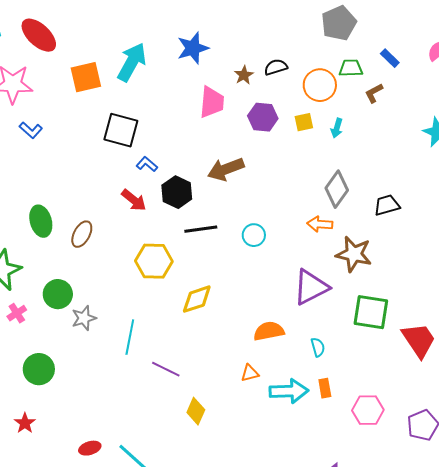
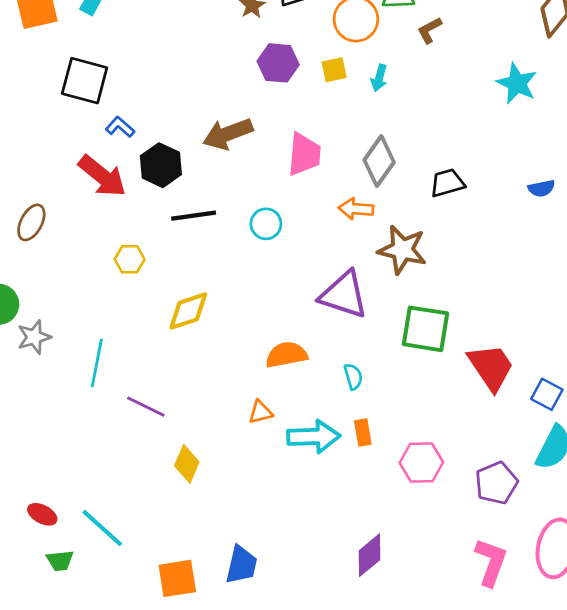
pink trapezoid: (212, 102) -> (304, 154), moved
red arrow: (134, 200) -> (102, 176), size x1.4
yellow hexagon: (154, 261) -> (130, 259), size x0.6
purple triangle: (311, 287) -> (344, 295), turned 45
red ellipse: (90, 448) -> (42, 514), turned 45

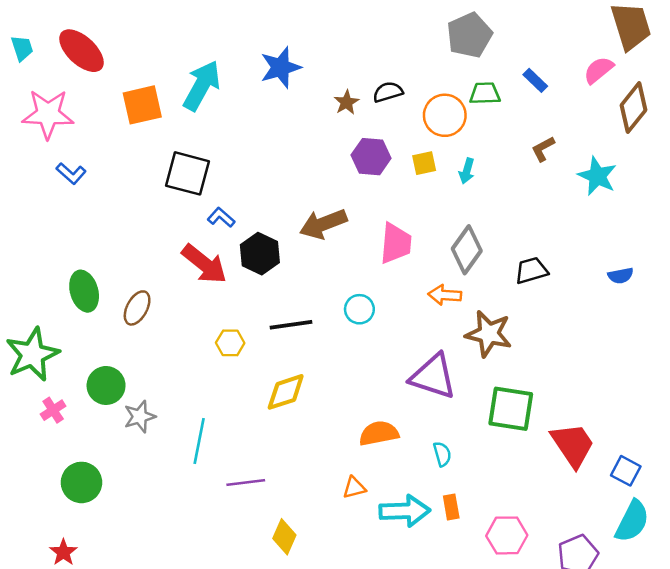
brown L-shape: (430, 30) -> (543, 149), moved
black line: (194, 216) -> (291, 325), moved
purple line: (146, 407) -> (246, 482), turned -33

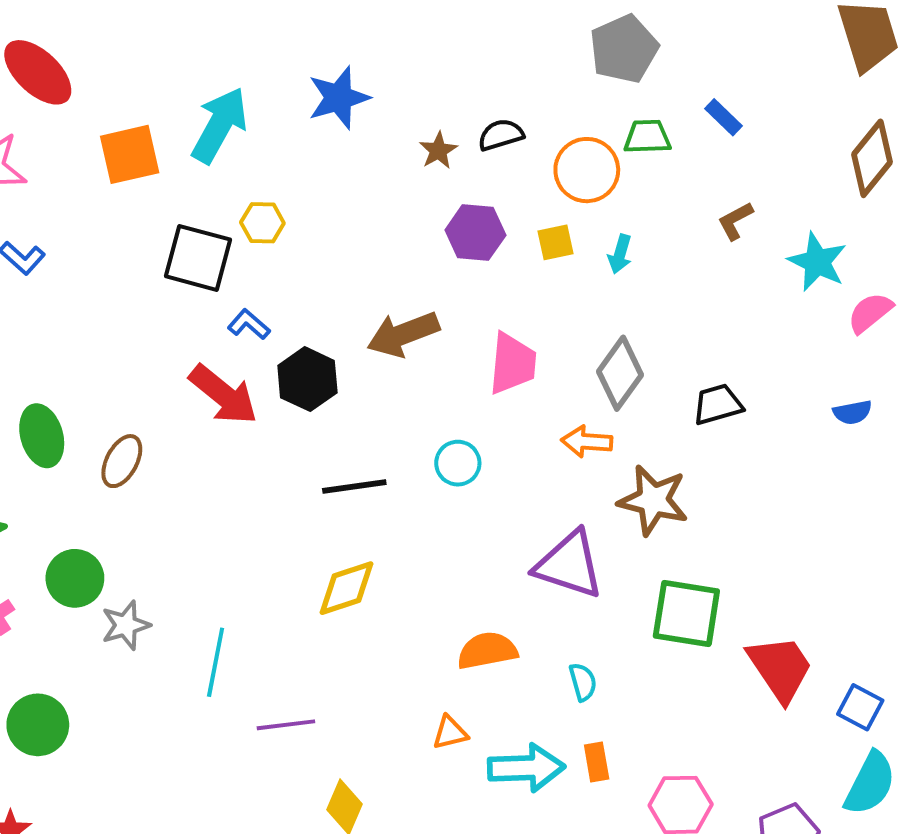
pink semicircle: (599, 70) -> (870, 313), moved
yellow hexagon: (230, 343) -> (262, 223), moved

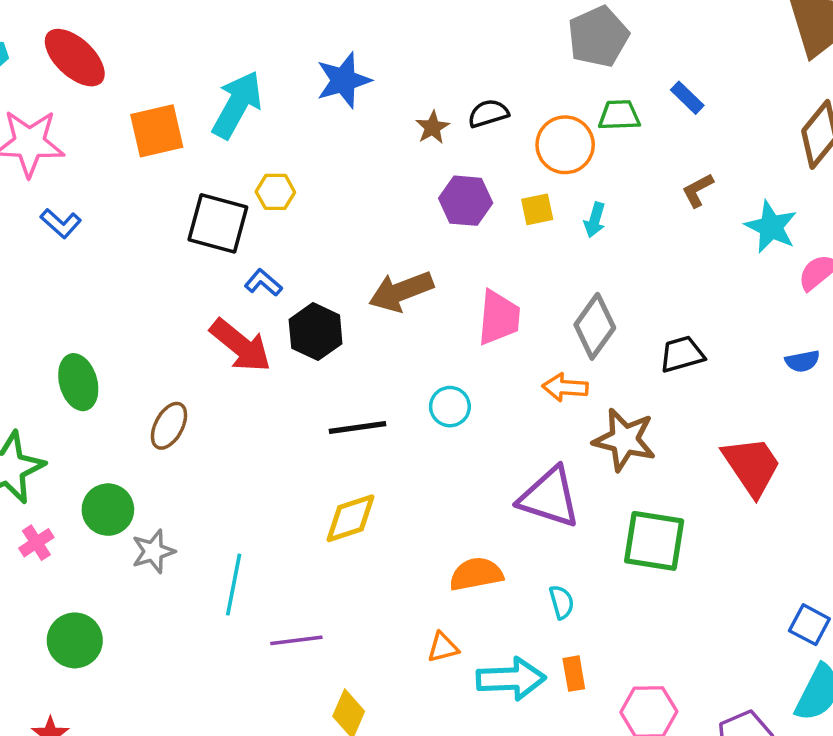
brown ellipse: (122, 461) -> (169, 426), moved
red trapezoid: (780, 668) -> (752, 466), moved

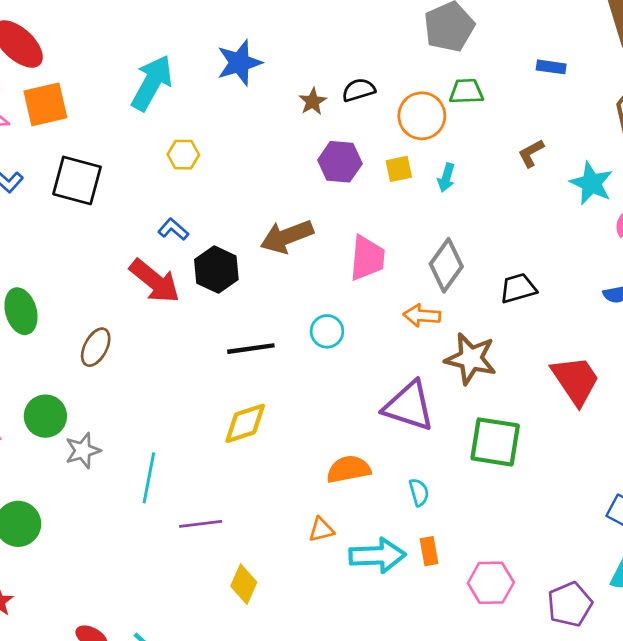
blue rectangle: (687, 98) -> (551, 67), moved, turned -36
orange square: (157, 131) -> (45, 104), moved
black square: (218, 223) -> (77, 180), moved

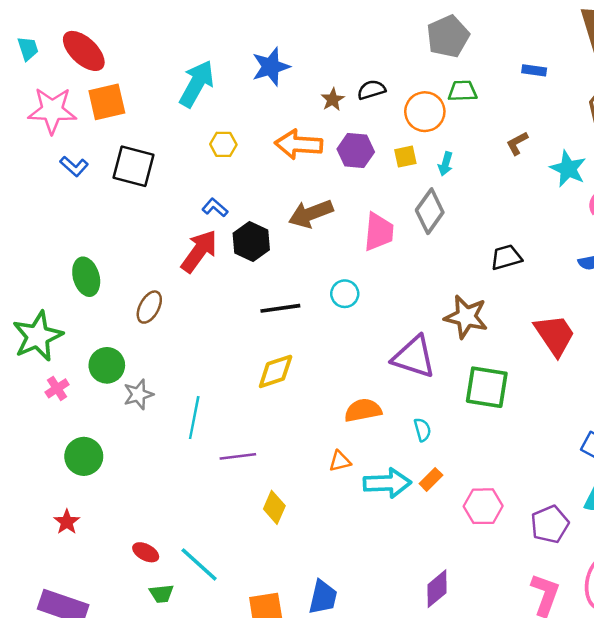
gray diamond: (446, 265) -> (430, 211), moved
red arrow: (155, 281) -> (199, 251), turned -93
orange arrow: (422, 316) -> (299, 144), moved, size x1.5
orange rectangle: (429, 551) -> (431, 479), turned 55

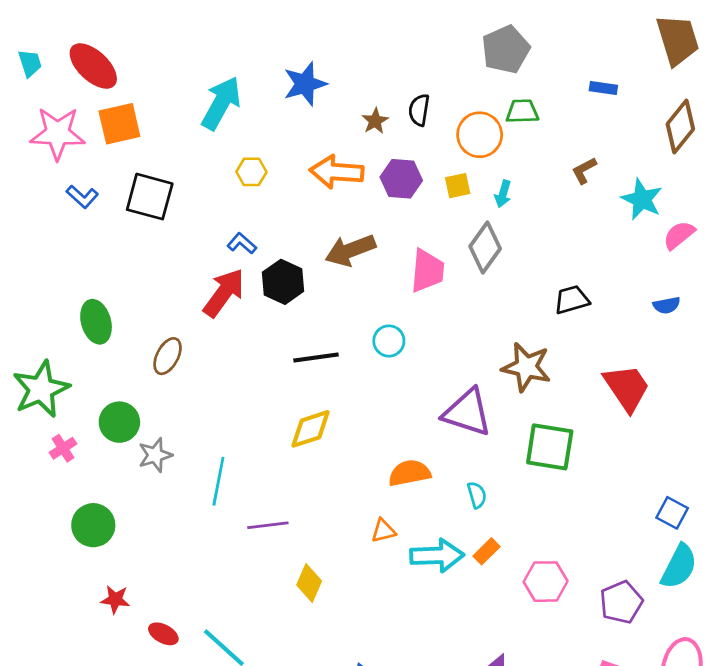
black semicircle: (371, 90) -> (419, 110), turned -64
red star: (67, 522) -> (115, 599), moved, turned -30

